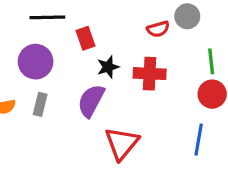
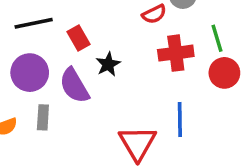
red cross: (150, 74) -> (176, 53), moved
purple semicircle: (91, 101) -> (74, 86), moved, turned -48
blue line: (199, 140) -> (180, 119), moved

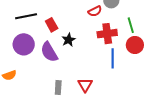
gray rectangle: (43, 117) -> (58, 87), moved
blue line: (180, 119) -> (113, 58), moved
red triangle: (137, 143) -> (85, 85), size x0.7

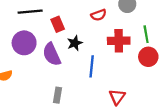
red semicircle: (95, 11) -> (99, 15), moved
blue line: (113, 58) -> (92, 66), moved
red triangle: (85, 85) -> (117, 97), moved

